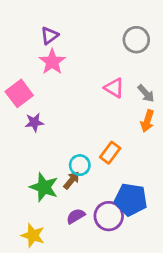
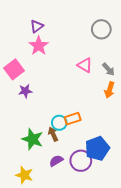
orange rectangle: (110, 153) -> (73, 119), moved, turned 35
brown arrow: (72, 180) -> (53, 134), turned -64
blue pentagon: (131, 200) -> (97, 148), turned -30

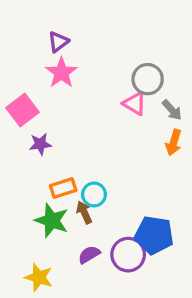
gray circle: (101, 29) -> (148, 79), moved
orange rectangle: (73, 119) -> (63, 188), moved
blue pentagon: (97, 148) -> (154, 235), turned 30

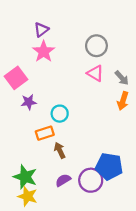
gray circle: (148, 79) -> (96, 46), moved
cyan circle: (94, 194) -> (60, 114), moved
green star: (52, 220) -> (25, 177), moved

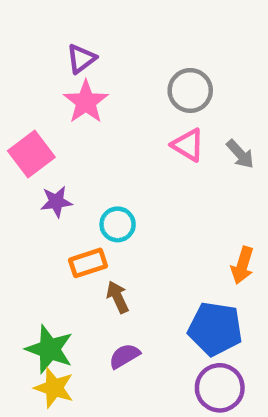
orange arrow: (123, 101) -> (242, 265), moved
purple circle: (91, 180) -> (220, 388), moved

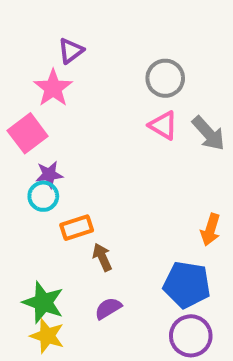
pink star: (86, 102) -> (53, 88), moved
gray arrow: (240, 154) -> (208, 133), size x1.4
cyan circle: (118, 224) -> (43, 196), moved

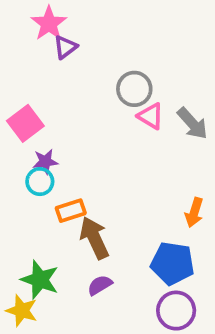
gray circle: (165, 78) -> (134, 89), moved
pink star: (53, 88) -> (49, 23), moved
brown arrow: (102, 257) -> (94, 238), size x1.6
yellow star: (47, 336) -> (22, 311), moved

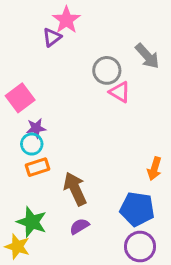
pink star: (49, 23) -> (66, 20), moved
gray arrow: (192, 123) -> (147, 56), moved
orange rectangle: (71, 211) -> (38, 167), moved

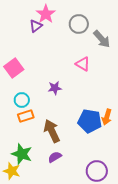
gray circle: (107, 70) -> (79, 24), moved
purple star: (36, 128) -> (55, 88), moved
blue pentagon: (137, 209) -> (90, 121), moved

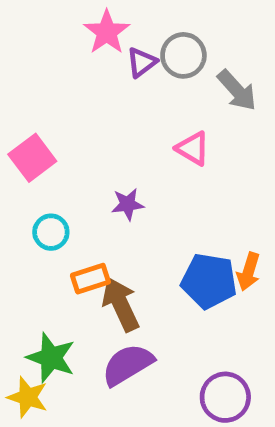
purple triangle: (36, 26) -> (142, 62), moved
orange rectangle: (26, 116) -> (90, 279), moved
purple semicircle: (55, 157) -> (128, 365), size x1.6

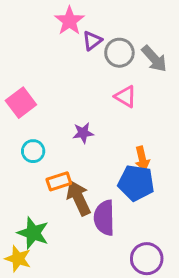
gray circle: (183, 55) -> (119, 53), moved
orange arrow: (249, 272) -> (142, 159), moved, turned -30
purple semicircle: (128, 365) -> (104, 218), moved, turned -60

